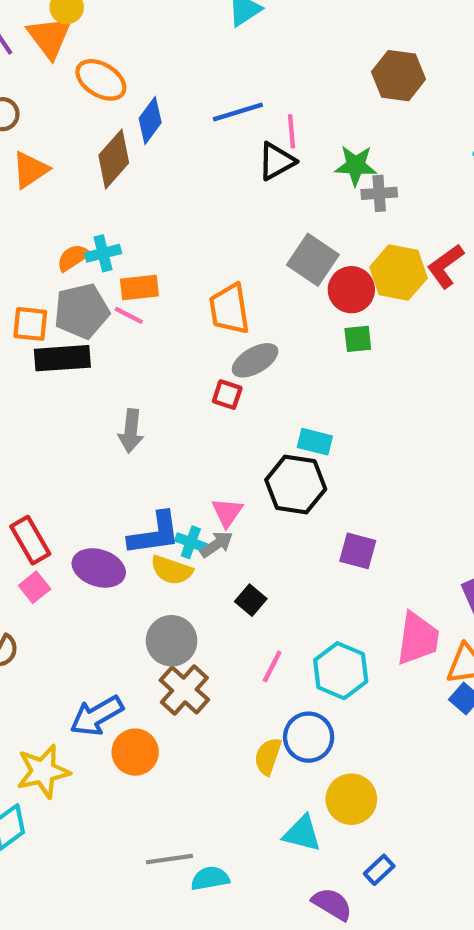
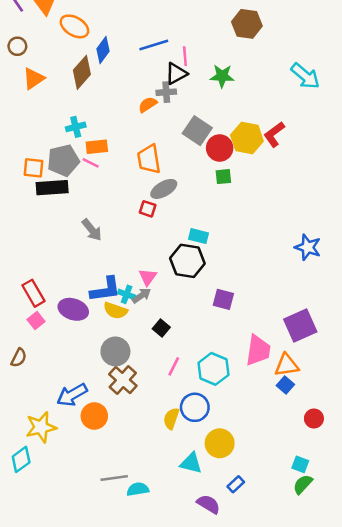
gray cross: (379, 193) -> (166, 92), moved
orange semicircle: (73, 258) -> (148, 105), moved
gray arrow: (131, 431) -> (92, 230), turned -45

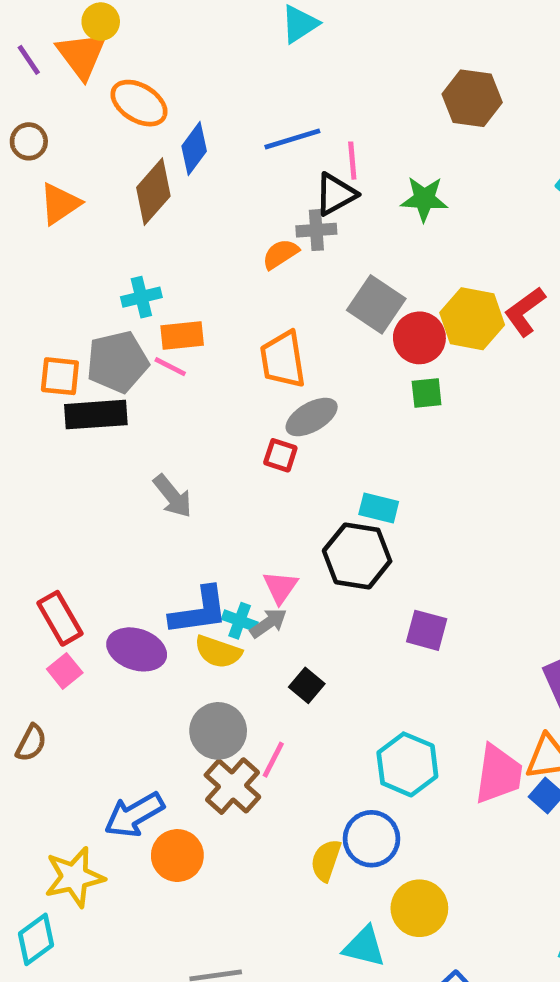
pink trapezoid: (258, 350) -> (498, 774), moved
pink line: (174, 366) -> (273, 760), moved

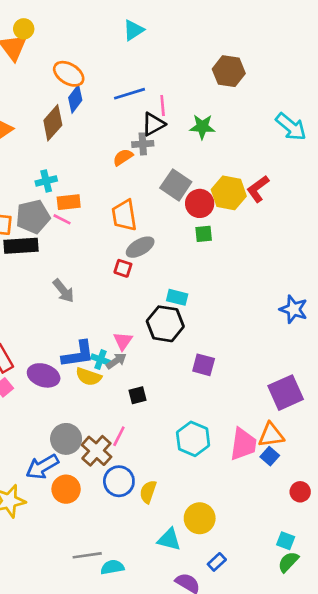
orange ellipse: (139, 103) -> (69, 74), moved
black square: (307, 685) -> (137, 395), turned 36
gray circle: (218, 731) -> (66, 439), moved
blue circle: (371, 839) -> (119, 481), moved

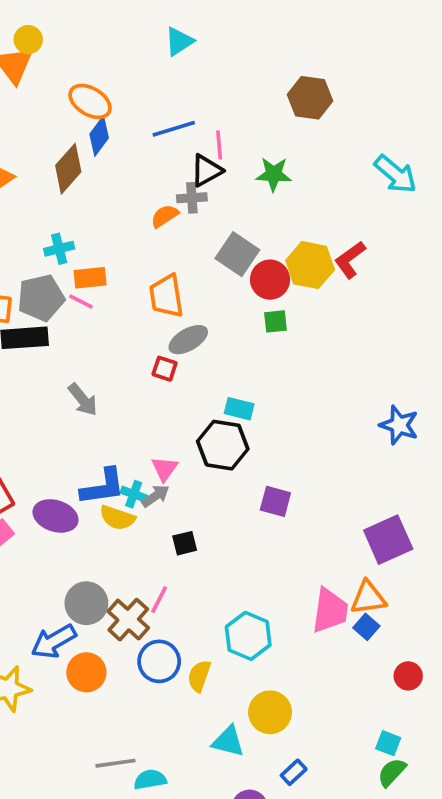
cyan hexagon: (193, 439) -> (248, 636), moved

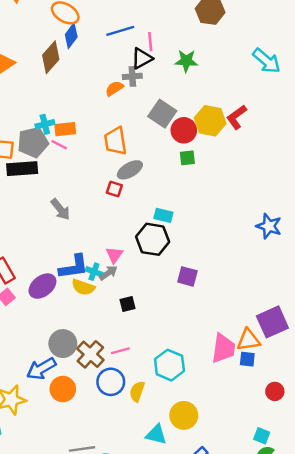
cyan cross: (59, 249) -> (45, 124), moved
purple ellipse: (55, 516) -> (42, 286), turned -56
purple square: (388, 540) -> (272, 322), moved
pink line: (159, 600) -> (120, 351), moved, turned 48
blue square: (366, 627) -> (247, 359), turned -35

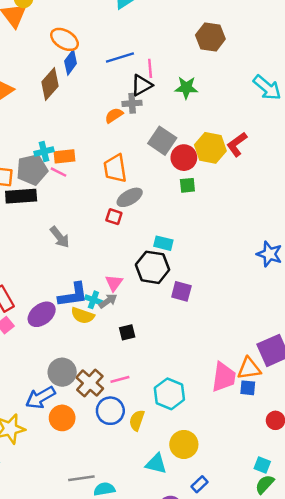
purple square: (187, 276) -> (181, 291), moved

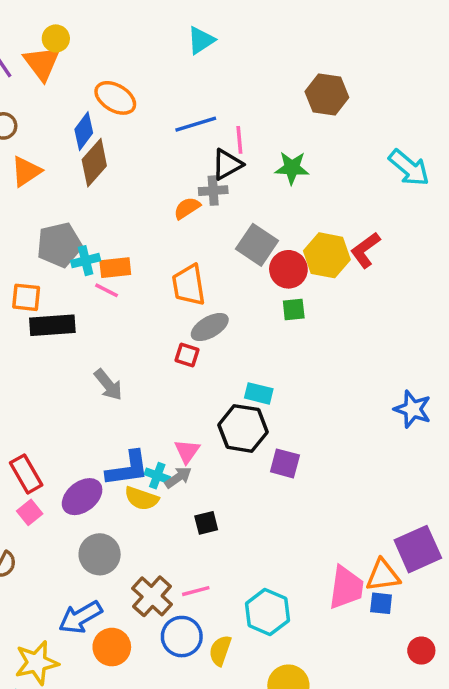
blue diamond: (71, 62) -> (84, 131), moved
gray pentagon: (32, 170) -> (59, 245), moved
gray circle: (62, 372) -> (100, 554), moved

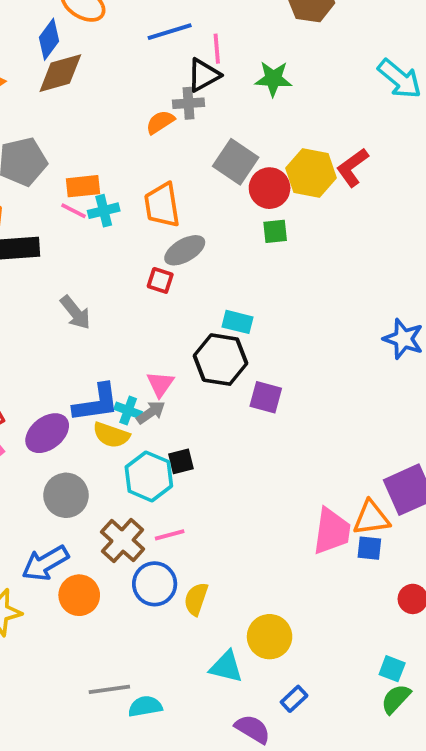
brown diamond: (94, 163) -> (60, 73), turned 33
cyan cross: (86, 261) -> (104, 211), moved
cyan hexagon: (267, 612) -> (149, 476), moved

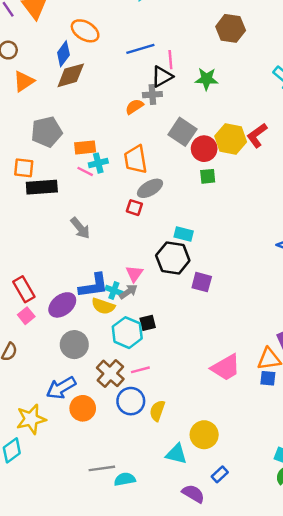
pink line: (74, 211) -> (85, 171), moved
pink trapezoid: (332, 531) -> (226, 367), moved, turned 52

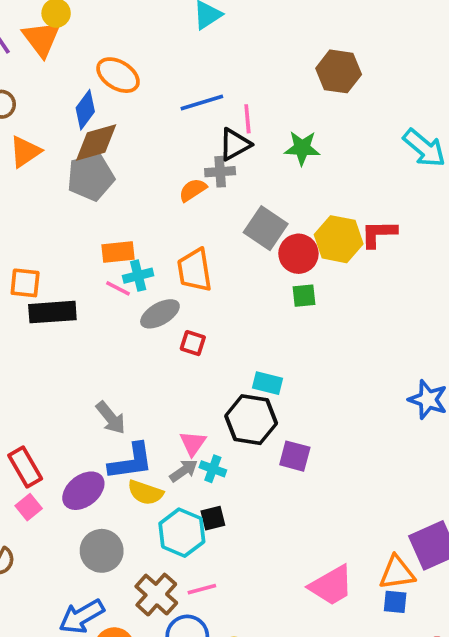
gray pentagon: (47, 132) -> (91, 177), moved
red L-shape: (257, 135) -> (379, 234), turned 35
gray ellipse: (150, 188) -> (160, 314), moved
gray arrow: (80, 228) -> (111, 418), moved
cyan cross: (114, 290) -> (213, 469), moved

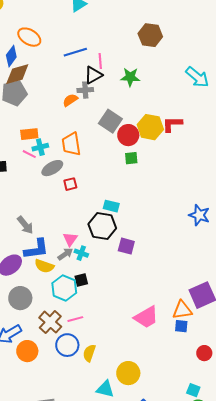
red square: (193, 343) -> (70, 184), turned -32

